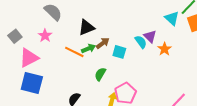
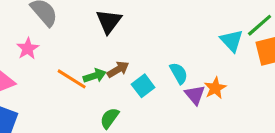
black triangle: (86, 27) -> (109, 21), moved, turned -36
purple triangle: (150, 36) -> (195, 95), moved
cyan square: (119, 52) -> (143, 86), turned 32

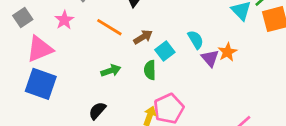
green arrow: (95, 76) -> (111, 71), moved
orange line: (72, 79) -> (109, 27), moved
green semicircle: (109, 118) -> (150, 70), moved, turned -36

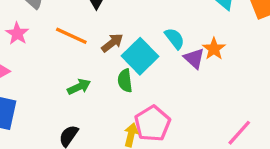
cyan square: (165, 51) -> (140, 56), size x1.5

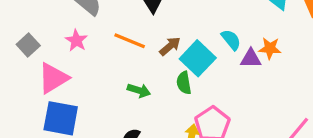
orange star: (214, 49) -> (270, 48), turned -30
purple triangle: (194, 58) -> (251, 59), turned -40
green arrow: (79, 87) -> (139, 90), turned 45

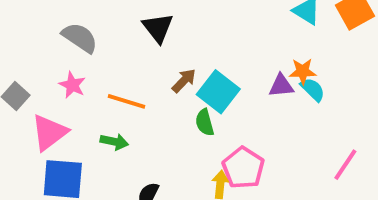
cyan semicircle: (231, 40) -> (313, 89), moved
orange line: (130, 41) -> (127, 101), moved
green arrow: (139, 90) -> (114, 142), moved

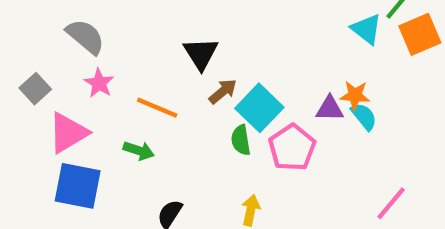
black triangle: (158, 28) -> (201, 53), moved
gray semicircle: (80, 38) -> (85, 37), moved
pink pentagon: (243, 168) -> (292, 148), moved

